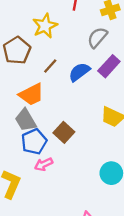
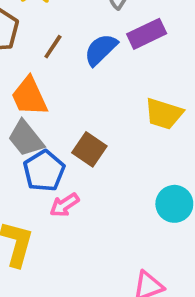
purple rectangle: (109, 66) -> (147, 34), turned 30
orange trapezoid: (31, 95) -> (29, 96), turned 100

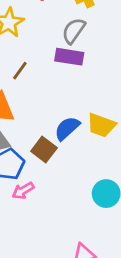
purple rectangle: (147, 34) -> (69, 57), moved, turned 32
blue semicircle: (101, 50) -> (67, 128), moved

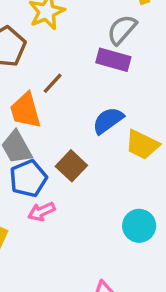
brown line: (20, 71) -> (53, 83), moved
blue semicircle: (67, 128) -> (108, 120), moved

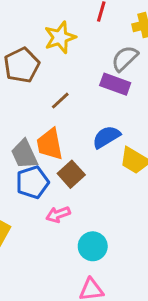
orange trapezoid: (25, 110) -> (50, 144), moved
pink arrow: (42, 212) -> (58, 214), moved
cyan circle: (139, 226) -> (93, 246), moved

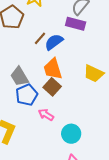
blue semicircle: (106, 137) -> (54, 42), moved
orange trapezoid: (50, 144) -> (53, 69), moved
pink arrow: (58, 214) -> (46, 115), turned 56

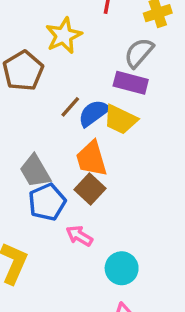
yellow trapezoid: (94, 74) -> (120, 119), moved

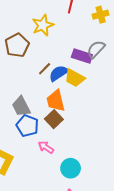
gray semicircle: (139, 53) -> (96, 49), moved
blue pentagon: (47, 202) -> (27, 126), turned -30

